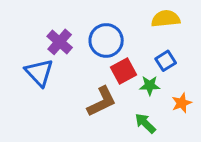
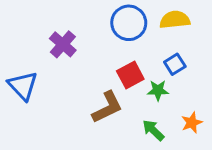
blue circle: (106, 40) -> (129, 23), moved
blue triangle: (39, 72) -> (23, 86), moved
orange star: (182, 103) -> (192, 123), moved

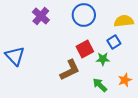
yellow semicircle: (175, 20) -> (124, 21), moved
purple cross: (63, 44) -> (41, 16), moved

